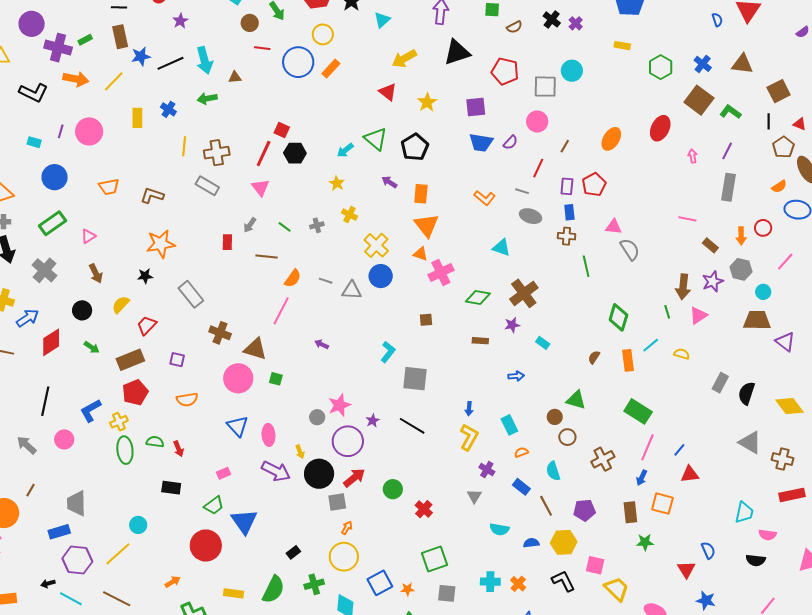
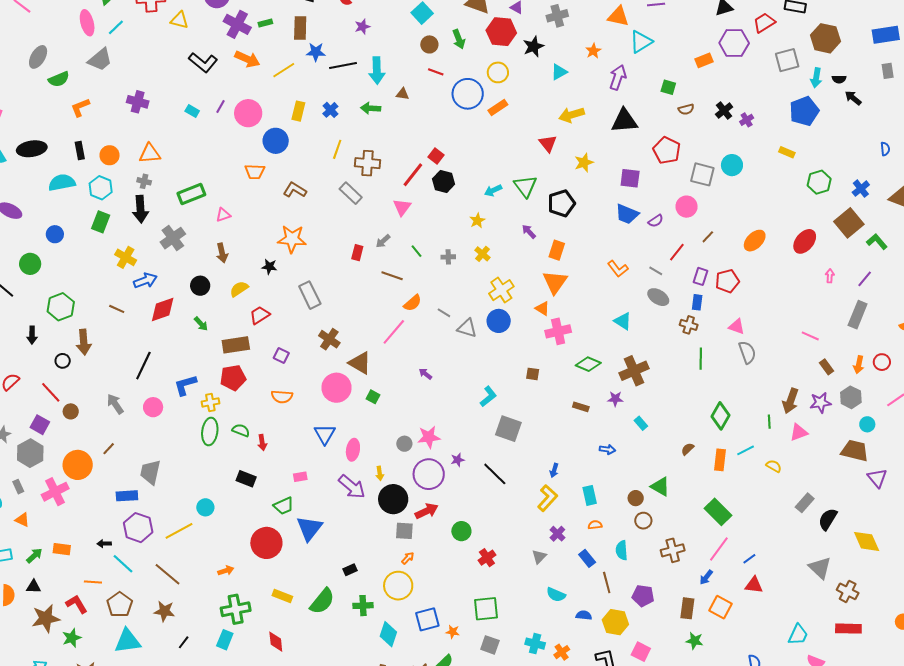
blue circle: (55, 177) -> (276, 141), moved

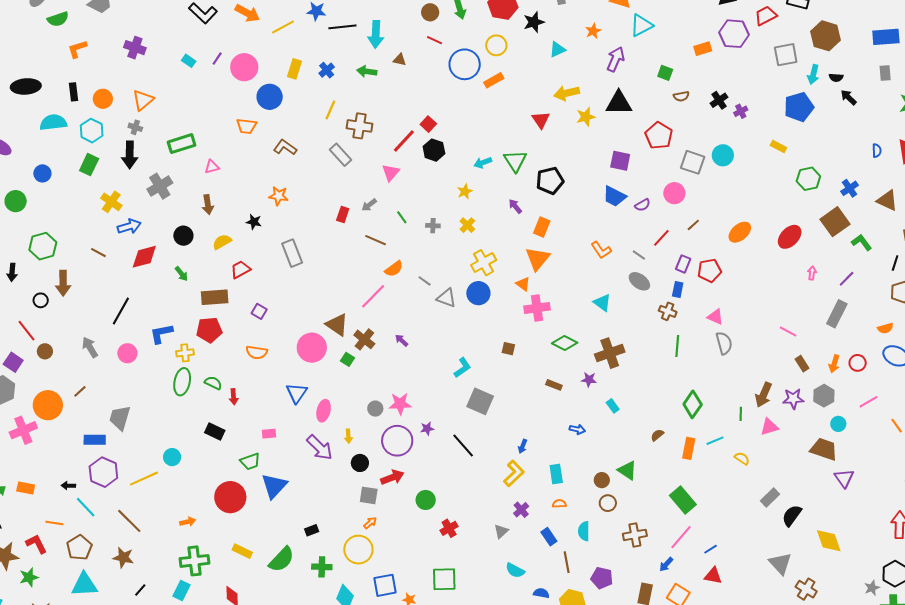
orange triangle: (150, 154) -> (143, 100), turned -40
yellow star: (584, 163) -> (586, 117), moved
orange star: (292, 239) -> (279, 196), size x0.7
brown cross: (329, 339) -> (364, 339), moved
black circle: (393, 499) -> (360, 463), size x0.6

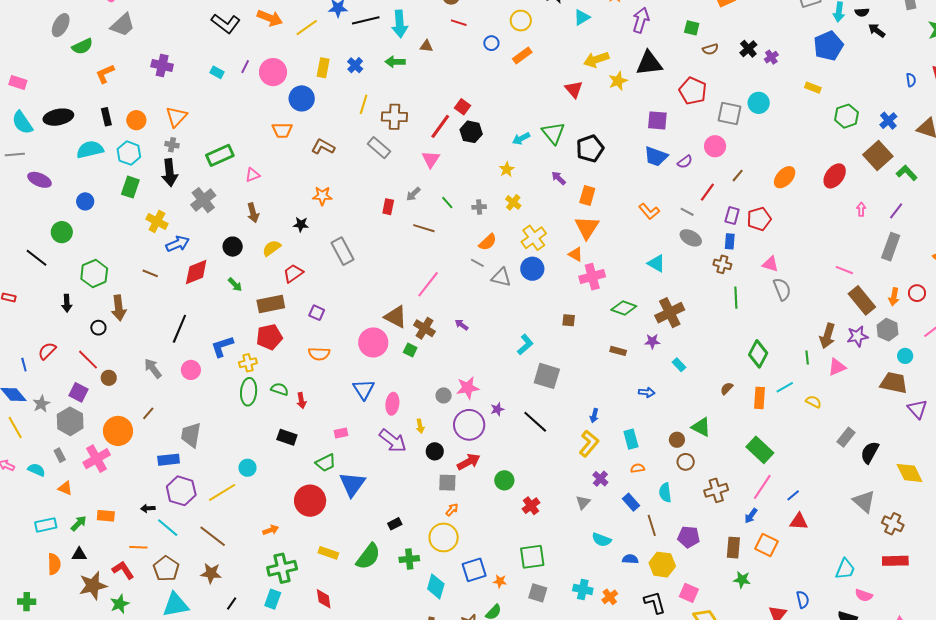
blue circle: (465, 64) -> (491, 43), size x0.5
orange semicircle: (394, 269) -> (488, 242), moved
brown rectangle: (802, 364) -> (862, 300), size x1.8

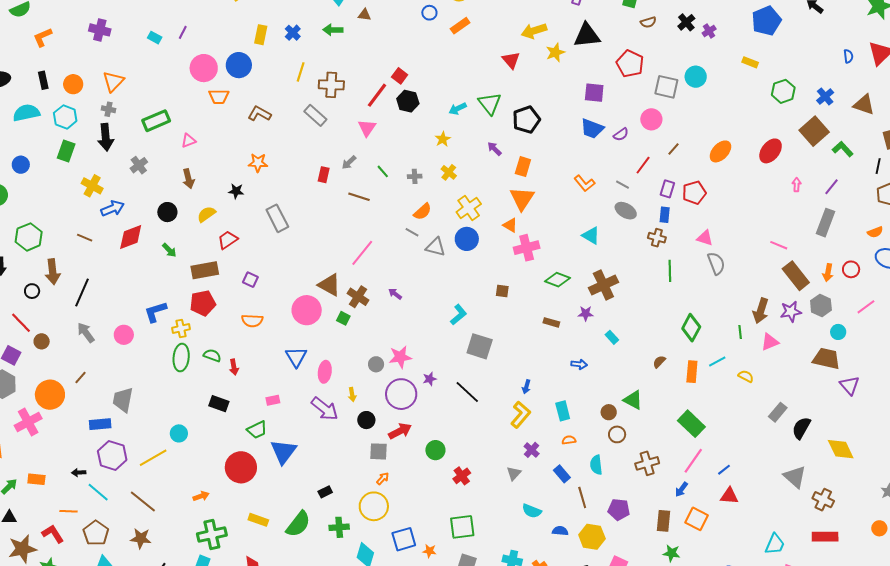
pink circle: (273, 72) -> (204, 68), moved
gray cross: (203, 200) -> (139, 165), size x0.7
black line: (179, 329) -> (82, 293), moved

